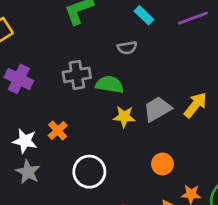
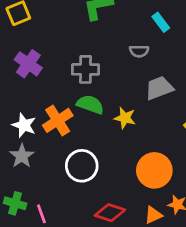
green semicircle: (110, 84) -> (90, 104), moved
gray trapezoid: (157, 109) -> (159, 88), moved
orange cross: (58, 131) -> (58, 120), size x1.5
orange circle: (162, 164) -> (154, 170), size x1.6

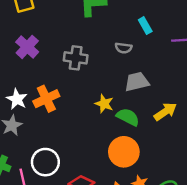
green semicircle: (90, 104) -> (128, 117), moved
white circle: (82, 166) -> (45, 162), moved

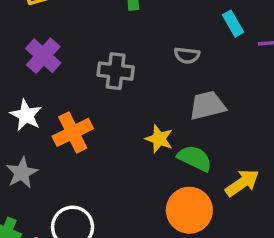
cyan rectangle: (145, 26) -> (233, 24), moved
white star: (17, 99) -> (26, 115), moved
yellow arrow: (165, 112) -> (242, 183), moved

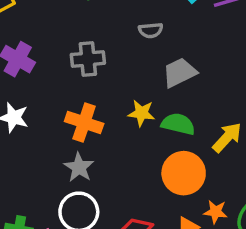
orange cross: (73, 132) -> (84, 123), moved, turned -33
gray star: (22, 173) -> (79, 167), moved

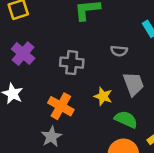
gray trapezoid: (179, 73) -> (134, 84), turned 85
yellow star: (141, 113) -> (103, 96), moved

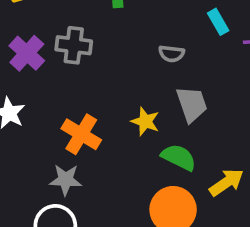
gray cross: (72, 63) -> (74, 45), moved
gray star: (51, 137) -> (66, 180), turned 30

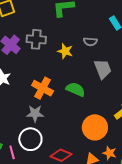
yellow star: (145, 121) -> (65, 51), moved
green semicircle: (179, 157) -> (76, 89), moved

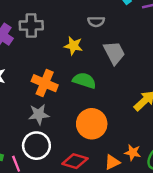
yellow star: (65, 51) -> (73, 46), moved
orange circle: (95, 127) -> (92, 124), moved

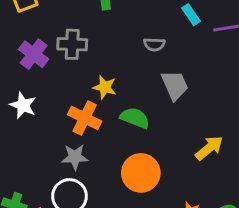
yellow star: (73, 46) -> (105, 87), moved

